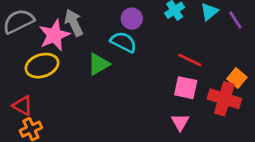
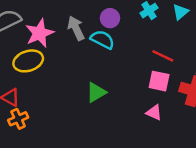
gray arrow: (74, 23) -> (76, 28), moved
green triangle: (99, 64) -> (96, 92), moved
pink triangle: (180, 122) -> (154, 113), turned -36

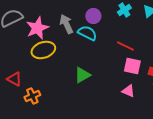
red line: (163, 56) -> (125, 46), moved
yellow ellipse: (28, 61) -> (43, 50), moved
orange cross: (18, 119) -> (32, 96), moved

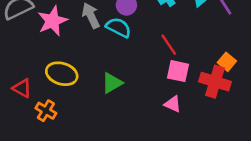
red line: (125, 46) -> (169, 45), turned 30
yellow ellipse: (43, 50) -> (62, 74), moved, turned 35
orange cross: (32, 96) -> (46, 111), turned -35

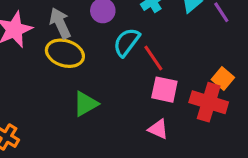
cyan semicircle: (119, 27) -> (127, 42), moved, turned -80
yellow ellipse: (62, 74) -> (65, 53), moved

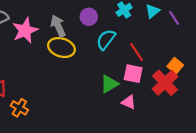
red line: (153, 58) -> (137, 52), moved
red cross: (209, 102) -> (165, 83), turned 30
green triangle: (85, 104) -> (109, 84), moved

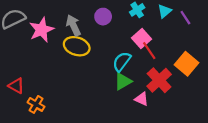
cyan semicircle: (106, 40) -> (122, 62), moved
orange square: (175, 66) -> (187, 64), size x1.5
pink square: (133, 74) -> (142, 39), moved, turned 36
red cross: (165, 83) -> (159, 80), moved

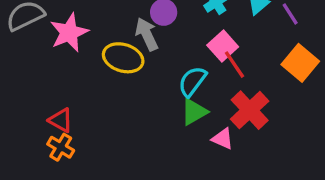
gray arrow: (73, 25) -> (147, 34), moved
orange square: (187, 64) -> (300, 63), moved
red triangle: (16, 86) -> (61, 120), moved

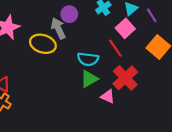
pink square: (223, 46) -> (125, 28), moved
cyan semicircle: (192, 81) -> (88, 59), turned -120

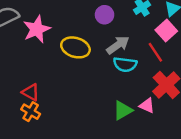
gray arrow: (58, 28) -> (118, 45), moved, turned 80
green triangle: (89, 79) -> (123, 110), moved

